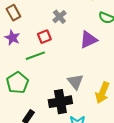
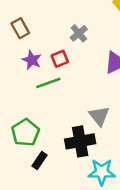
purple star: (12, 38) -> (32, 60), moved
green pentagon: (17, 83) -> (25, 133), moved

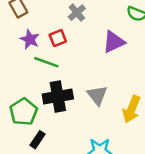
green line: (48, 83) -> (46, 62), turned 40
black cross: (80, 141) -> (58, 96), moved

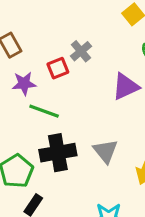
red square: (58, 38) -> (58, 68), moved
purple star: (30, 39) -> (24, 83), turned -30

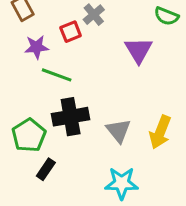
purple triangle: (125, 87) -> (139, 50), turned -36
gray triangle: (106, 151) -> (118, 131), moved

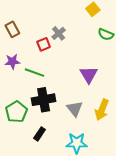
purple star: (37, 47) -> (12, 62), moved
purple triangle: (139, 50) -> (89, 75), moved
black rectangle: (46, 169) -> (39, 134), moved

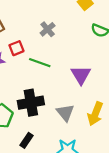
red square: (44, 44) -> (16, 48), moved
green line: (34, 73) -> (40, 63), moved

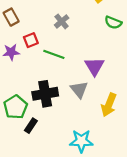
gray triangle: (65, 113) -> (79, 89), moved
black rectangle: (26, 140) -> (31, 126), moved

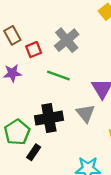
gray cross: (62, 21) -> (67, 40), size x1.5
red square: (31, 40) -> (34, 50), moved

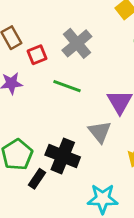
black cross: (49, 118) -> (63, 156), moved, turned 32

